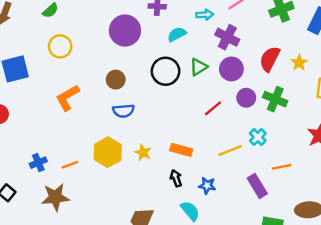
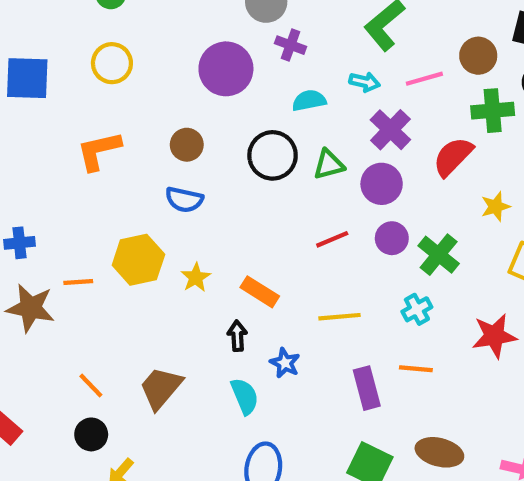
red semicircle: (270, 59) -> (453, 157), moved
cyan cross: (258, 137) -> (417, 309), moved
orange line: (70, 165) -> (78, 282), moved

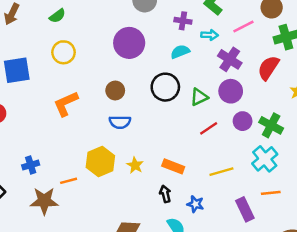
purple cross: (291, 45) -> (183, 21), moved
green triangle: (329, 165) -> (199, 97), moved
cyan cross: (417, 309) -> (265, 159), size x1.5

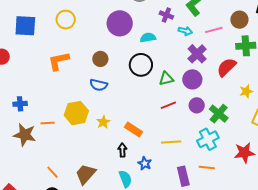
cyan semicircle: (180, 52) -> (148, 38), moved

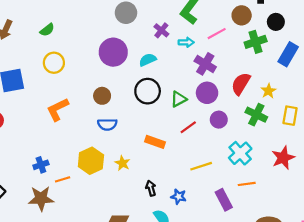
purple cross: (166, 15) -> (161, 30), turned 32
red semicircle: (226, 67) -> (241, 84), moved
blue cross: (20, 104) -> (41, 165), moved
green cross: (219, 114) -> (256, 115), moved
orange rectangle: (134, 129) -> (155, 142), moved

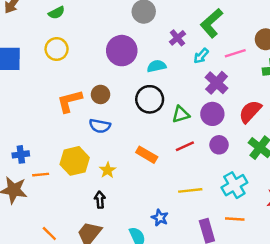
cyan arrow: (186, 42) -> (201, 56), turned 120
orange L-shape: (58, 109) -> (70, 101), moved
black arrow: (151, 188) -> (100, 200), moved

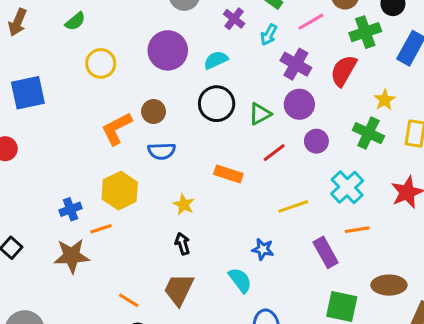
yellow circle: (57, 49) -> (101, 63), moved
red semicircle: (250, 112) -> (344, 71), moved
yellow hexagon: (75, 161) -> (120, 191), moved

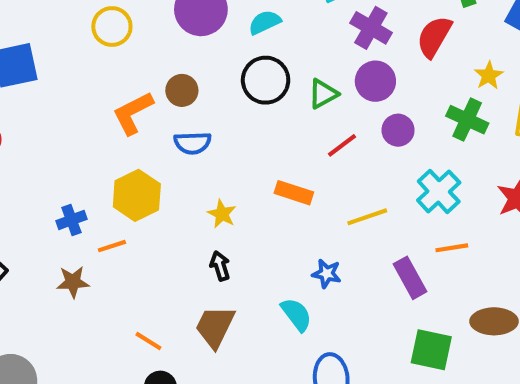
orange rectangle: (228, 174) -> (294, 193), moved
brown star: (72, 256) -> (73, 282), size x0.7

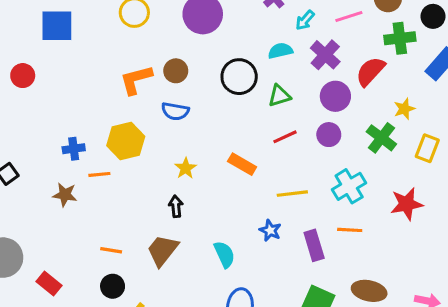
cyan semicircle: (265, 22) -> (280, 51), moved
purple circle: (375, 81) -> (335, 96), moved
blue star: (327, 274) -> (270, 230), moved
orange line: (148, 341) -> (111, 250), turned -35

